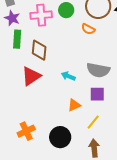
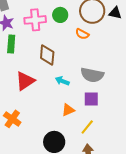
brown diamond: (39, 50) -> (47, 55), moved
orange cross: (26, 131) -> (12, 119), moved, turned -30

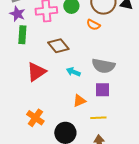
brown diamond: (47, 55) -> (58, 46), turned -45
orange cross: (12, 119) -> (35, 118), moved
yellow line: (87, 127) -> (98, 118), turned 49

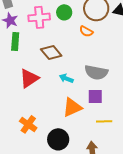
orange triangle: (79, 101) -> (72, 107), size x1.5
yellow line: (98, 118) -> (104, 121), moved

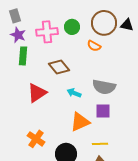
yellow line: (104, 121) -> (100, 144), moved

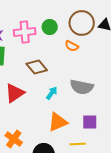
cyan arrow: (74, 93) -> (52, 93), turned 104
purple square: (103, 111) -> (90, 122), moved

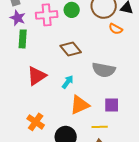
orange semicircle: (72, 46) -> (116, 29), moved
brown diamond: (37, 67) -> (71, 49), moved
cyan arrow: (52, 93) -> (68, 82), moved

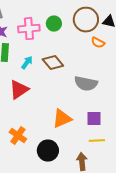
cyan arrow: (68, 82) -> (27, 63), moved
yellow line: (100, 127) -> (97, 141), moved

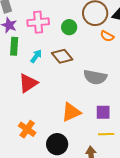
green circle: (54, 24) -> (69, 27), moved

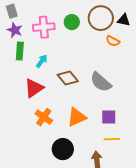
green circle: (69, 27) -> (72, 22), moved
brown diamond: (62, 56) -> (68, 78), moved
gray semicircle: (95, 77) -> (101, 82), turned 30
orange cross: (27, 129) -> (44, 117), moved

